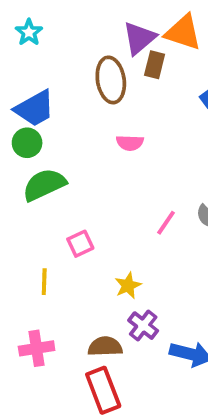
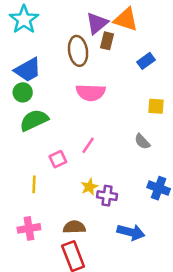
cyan star: (29, 32) -> (24, 19), size x1.6
pink semicircle: (130, 143) -> (91, 92), size x1.6
pink line: (166, 223) -> (88, 145), moved
purple cross: (143, 326) -> (107, 196), moved, turned -30

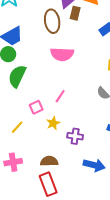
green semicircle: (34, 120) -> (17, 76), turned -40
yellow line: (34, 184) -> (17, 127), turned 40
yellow star: (89, 187) -> (53, 123), moved

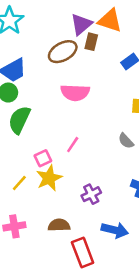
brown ellipse: (52, 21) -> (63, 52), turned 70
yellow star: (53, 123) -> (49, 178), moved, size x1.5
purple cross: (75, 136) -> (91, 194), turned -35
red rectangle: (48, 184) -> (83, 252), moved

